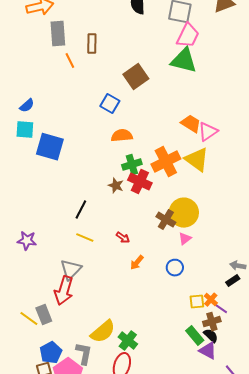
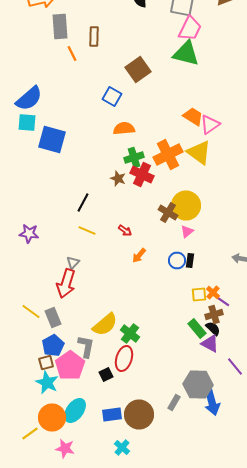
blue semicircle: (27, 106) -> (29, 98), size x1.8
gray triangle: (71, 270) -> (73, 262), size x0.6
black rectangle: (233, 281) -> (190, 260), moved, turned -48
gray rectangle: (44, 315) -> (53, 318), moved

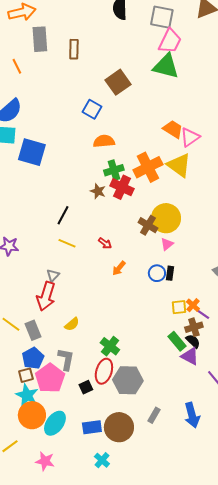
orange line: (72, 54) -> (17, 66), moved
yellow semicircle: (105, 324) -> (72, 324), moved, size x0.6
gray hexagon: (198, 384) -> (128, 380), moved
orange circle: (52, 418) -> (32, 415), moved

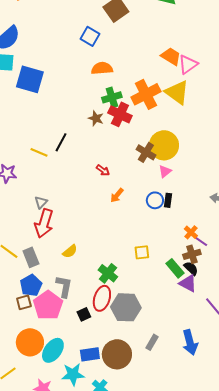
yellow line: (67, 243) -> (39, 152), moved
gray triangle: (53, 275) -> (41, 202), moved
yellow square: (179, 307) -> (142, 252), moved
cyan star: (27, 395) -> (73, 374), moved, turned -30

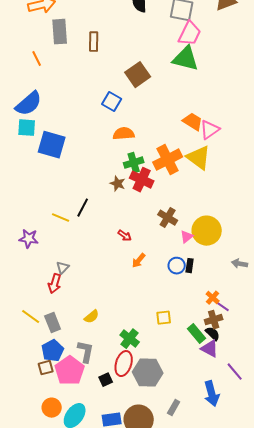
yellow circle: (164, 145) -> (207, 231), moved
red arrow: (44, 223) -> (55, 284), moved, size x0.7
orange circle: (30, 342) -> (52, 408), size x0.7
blue arrow: (190, 342) -> (212, 394), moved

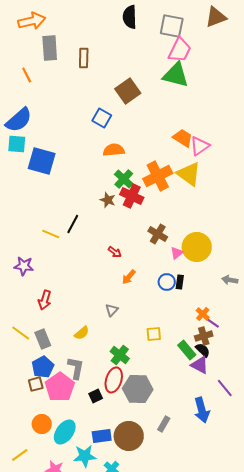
green cross: (134, 163) -> (124, 179), turned -30
purple star: (29, 239) -> (24, 266), moved
gray triangle: (63, 268) -> (112, 310), moved

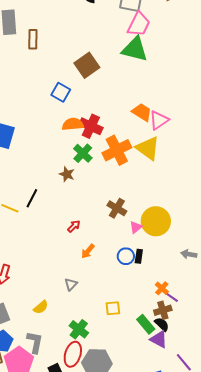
brown rectangle: (84, 58) -> (33, 39), moved
red cross: (132, 196) -> (91, 126), moved
red arrow: (115, 252) -> (74, 226), turned -80

